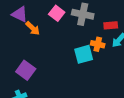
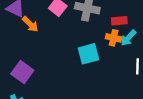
orange cross: (98, 44) -> (114, 38), moved

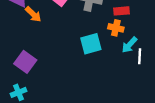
cyan arrow: (128, 38) -> (129, 45), moved

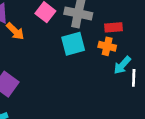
cyan square: (91, 44) -> (73, 44), moved

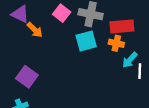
red rectangle: (114, 27) -> (122, 26), size x1.5

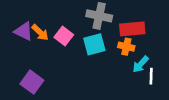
pink square: (62, 13) -> (64, 36), moved
purple triangle: (20, 14) -> (24, 31), moved

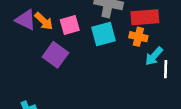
pink square: (64, 36) -> (70, 25), turned 36
purple square: (32, 82) -> (55, 55), moved

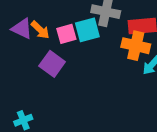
cyan square: (103, 34) -> (87, 30), moved
orange cross: (138, 37) -> (136, 46), size x1.5

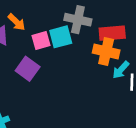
orange arrow: (40, 30) -> (17, 22), moved

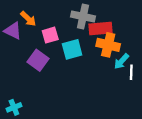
red rectangle: (112, 33) -> (101, 29), moved
cyan square: (61, 37) -> (72, 49), moved

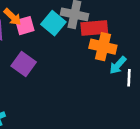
pink square: (50, 35) -> (25, 26), moved
cyan square: (72, 49) -> (53, 23), moved, turned -35

